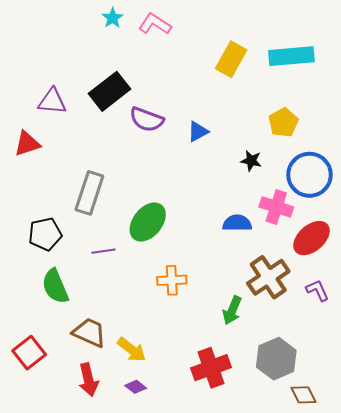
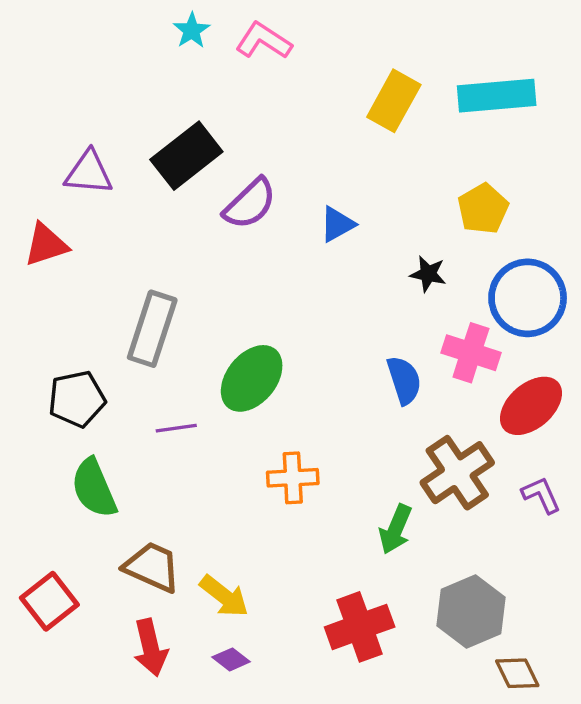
purple semicircle: (147, 119) -> (250, 204), turned -64
blue semicircle: (237, 223) -> (404, 380), turned 72

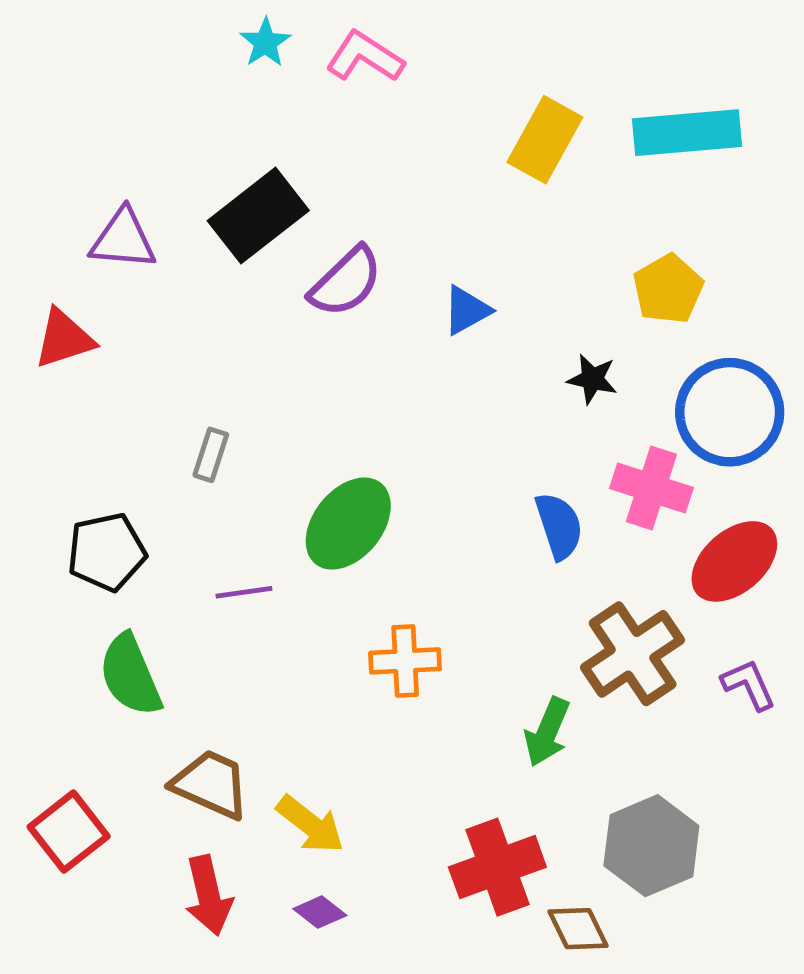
gray rectangle: (152, 329) -> (211, 455), size x0.5
brown diamond: (517, 673) -> (578, 929), moved

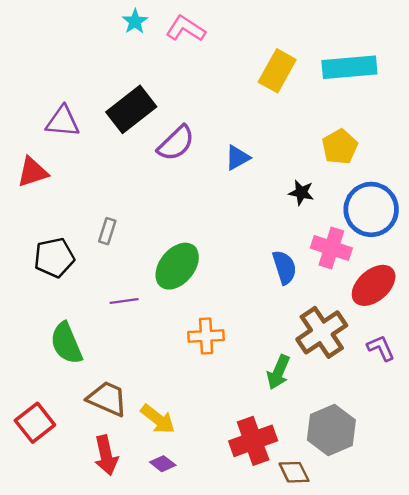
black pentagon: (107, 552) -> (54, 258), moved

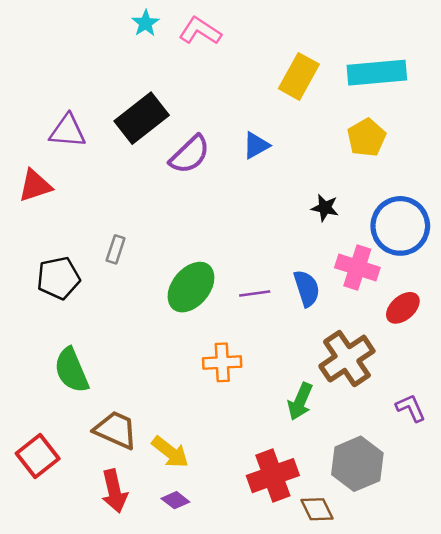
yellow pentagon: (340, 147) -> (366, 138), moved
blue triangle: (237, 158) -> (256, 145), moved
red ellipse: (374, 285) -> (403, 308), size x0.7
purple line: (124, 301) -> (255, 294), moved
purple L-shape: (381, 348) -> (411, 408), moved

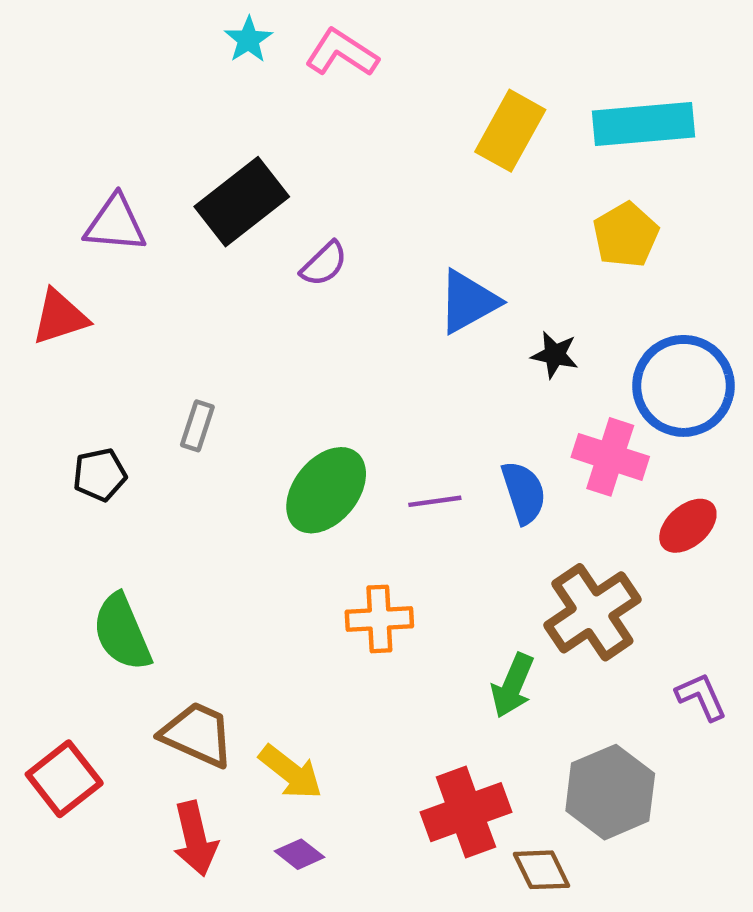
blue triangle: (256, 145) -> (468, 302), moved, size x1.4
purple semicircle: (190, 154) -> (324, 264), size x0.7
black pentagon: (58, 278) -> (100, 475), size x0.7

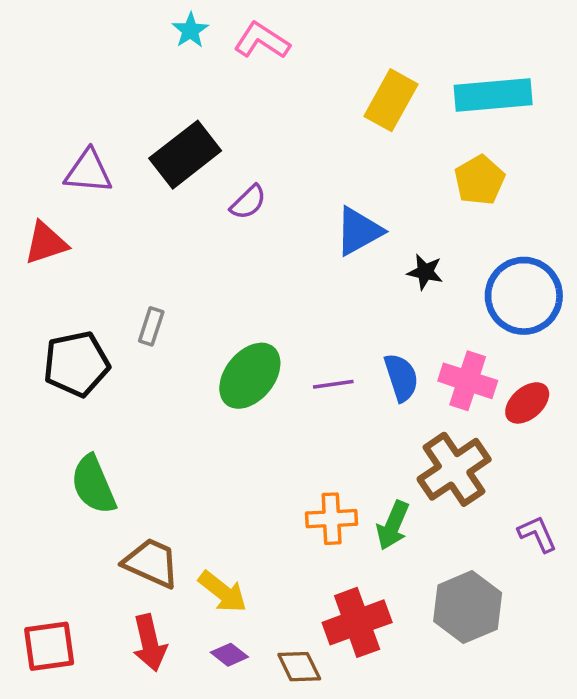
pink cross: (610, 457) -> (468, 381), moved
black pentagon: (100, 475) -> (76, 364), size x1.6
orange cross: (379, 619) -> (332, 519), moved
red square: (64, 779) -> (49, 646), moved, turned 30
brown diamond: (541, 870) -> (299, 667), moved

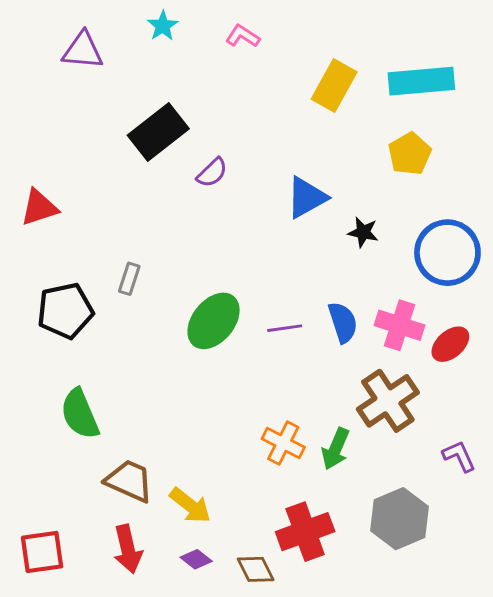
pink L-shape: (262, 41) -> (243, 36), moved, size x0.7
purple triangle: (88, 172) -> (83, 51), moved
orange cross: (332, 519) -> (283, 443), turned 30

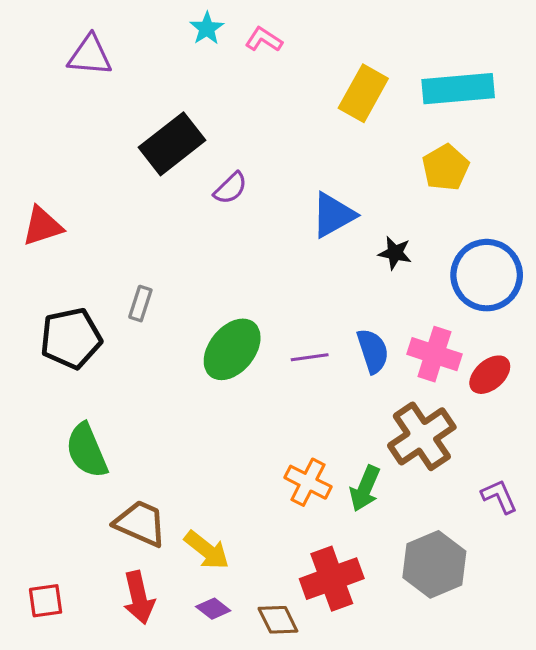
cyan star: (163, 26) -> (207, 28), moved
red square: (42, 552) -> (46, 601), size x0.7

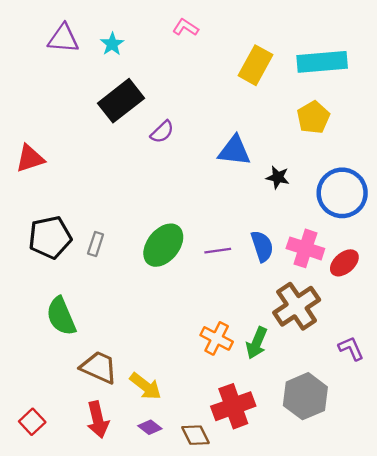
cyan star: (207, 28) -> (112, 44), moved
blue triangle: (333, 215) -> (234, 151), turned 36
gray rectangle: (140, 304) -> (96, 244), moved
red square: (46, 601) -> (32, 422), turned -35

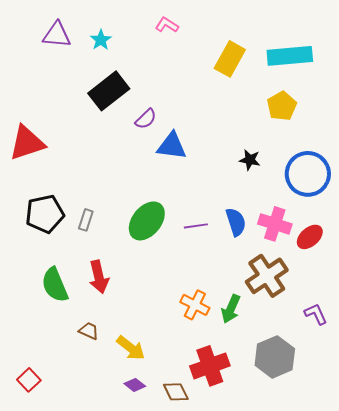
blue triangle: (234, 151) -> (172, 146), moved
red triangle: (30, 158) -> (27, 143), size x1.4
brown trapezoid: (99, 367) -> (89, 331), size x0.6
red arrow: (98, 420) -> (99, 277), moved

